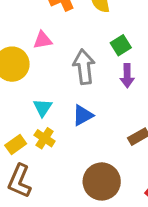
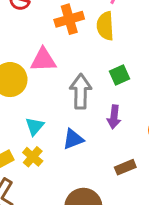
pink triangle: (43, 40) -> (43, 60), size x1.4
purple arrow: (127, 76) -> (114, 117), moved

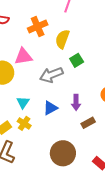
yellow semicircle: (105, 26) -> (62, 39), moved, turned 30
gray arrow: (81, 91) -> (51, 75), turned -105
purple arrow: (114, 117) -> (76, 102), moved

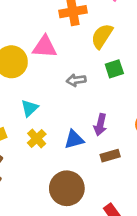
gray arrow: (51, 75) -> (76, 80), size x0.6
blue triangle: (50, 108) -> (74, 140), moved
yellow cross: (24, 123) -> (37, 138), moved

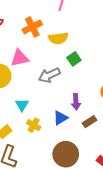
yellow semicircle: (102, 36) -> (58, 38), turned -114
gray arrow: (76, 80) -> (49, 75), size x1.5

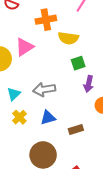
pink triangle: (20, 58) -> (24, 47), turned -36
gray arrow: (49, 75) -> (44, 89), moved
purple arrow: (76, 102) -> (89, 84), moved

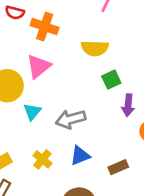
orange cross: (46, 20) -> (45, 27), moved, turned 36
cyan triangle: (14, 94) -> (32, 112), moved

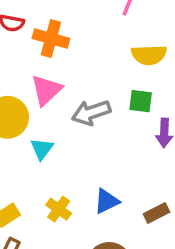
yellow semicircle: (95, 48) -> (149, 55), moved
green square: (111, 80) -> (141, 101), turned 36
gray arrow: (71, 119) -> (91, 113), moved

